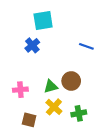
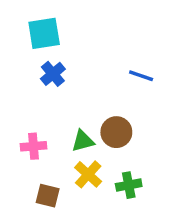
cyan square: (43, 21) -> (44, 33), moved

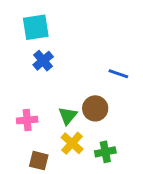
blue line: (141, 76) -> (118, 74), moved
green triangle: (83, 141) -> (68, 116), turned -36

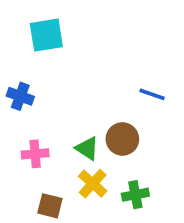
blue cross: (43, 61) -> (20, 96), moved, turned -30
green triangle: (68, 116) -> (87, 148), turned -36

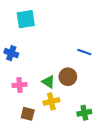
yellow cross: (93, 184) -> (51, 101), turned 35
green cross: (135, 195) -> (84, 113), moved

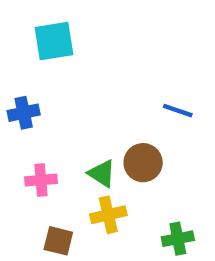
blue cross: (11, 53) -> (24, 113), turned -32

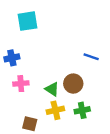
pink cross: (41, 180) -> (21, 84), moved
green cross: (178, 239) -> (82, 110), moved

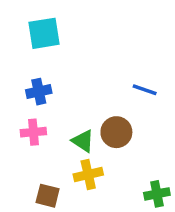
blue cross: (12, 58) -> (39, 92), moved
green cross: (82, 110) -> (157, 194), moved

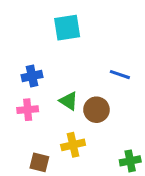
cyan square: (44, 33) -> (67, 28), moved
green triangle: (83, 141) -> (69, 101), moved

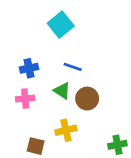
cyan square: (67, 28) -> (61, 25), turned -30
blue line: (120, 75) -> (73, 67), moved

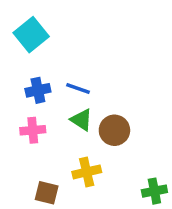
cyan square: (61, 25) -> (31, 35), moved
blue line: (73, 67) -> (78, 89), moved

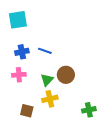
cyan square: (31, 35) -> (18, 20), turned 30
green triangle: (81, 120) -> (47, 80), moved, turned 40

